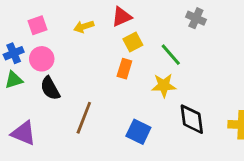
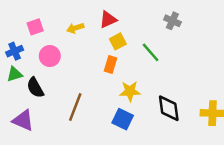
pink circle: (42, 59) -> (50, 56), moved
yellow star: (164, 85) -> (130, 91), moved
black semicircle: (50, 88) -> (35, 88), moved

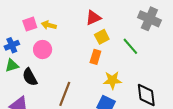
gray cross: (172, 21) -> (149, 19), size x1.5
yellow arrow: (75, 28) -> (49, 25), moved, turned 32

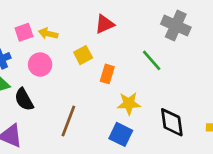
yellow square: (102, 37) -> (83, 55), moved

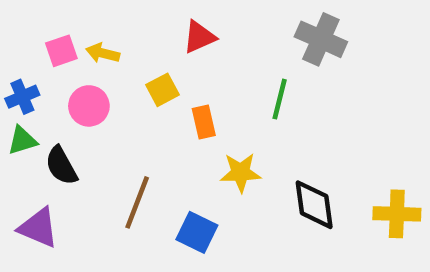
green line: (152, 60) -> (280, 99), turned 55
orange rectangle: (107, 74) -> (204, 122), turned -30
blue square: (121, 134) -> (197, 232), moved

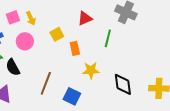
red triangle: (199, 37) -> (85, 18), moved
yellow arrow: (103, 53) -> (31, 18), turned -128

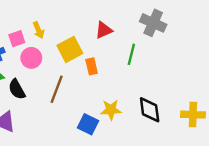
pink square: (13, 17) -> (17, 39), moved
yellow square: (57, 34) -> (70, 49), size x1.5
yellow star: (91, 70) -> (111, 110), moved
brown line: (46, 83) -> (57, 89), moved

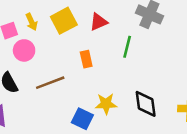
yellow square: (70, 49) -> (64, 21), moved
brown line: (57, 89) -> (50, 83), turned 48

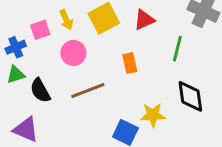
pink circle: (24, 50) -> (73, 53), moved
black diamond: (146, 104) -> (190, 96), moved

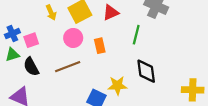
pink square: (40, 30) -> (31, 40), moved
pink circle: (73, 53) -> (73, 38), moved

